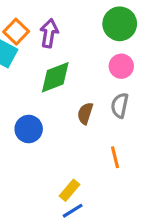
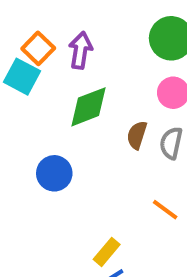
brown semicircle: (85, 113) -> (137, 135), moved
orange line: (115, 157) -> (165, 210), turned -40

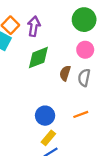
blue circle: (54, 173) -> (45, 116), moved
orange line: (165, 210) -> (81, 114), turned -56

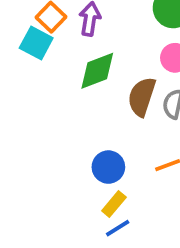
brown semicircle: (65, 73) -> (142, 97), size x1.5

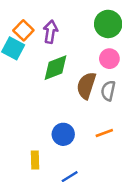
yellow rectangle: (114, 204) -> (35, 160), moved, turned -42

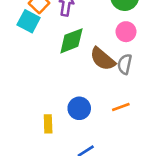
brown semicircle: (86, 86) -> (103, 59), turned -68
yellow rectangle: (35, 160) -> (48, 124), moved

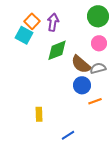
gray semicircle: (125, 64) -> (98, 68), turned 63
blue circle: (79, 108) -> (82, 85), moved

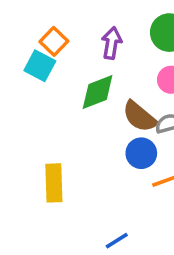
purple arrow: (53, 22) -> (112, 43), moved
yellow rectangle: (39, 114) -> (54, 183), moved, size x1.5

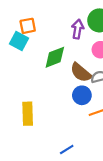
orange square: (54, 41) -> (28, 26), turned 35
purple arrow: (112, 43) -> (78, 29), moved

